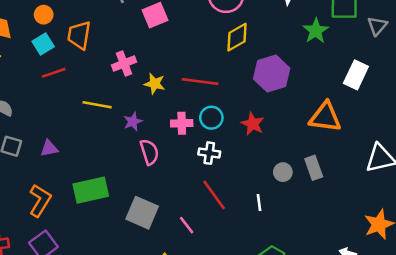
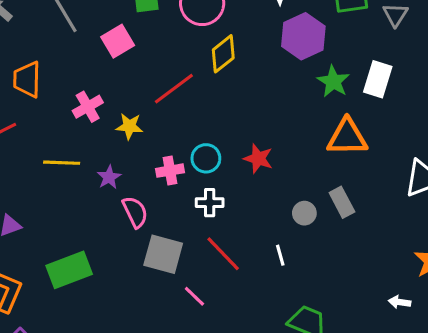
green star: (316, 31) -> (333, 81), moved
purple hexagon: (272, 73) -> (303, 36), moved
red line: (200, 81) -> (174, 89), moved, turned -36
gray square: (142, 213) -> (163, 254), moved

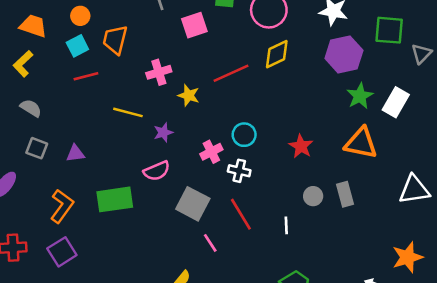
red star: (258, 159) -> (301, 146), moved
pink cross: (170, 171) -> (211, 152), moved, turned -30
pink semicircle: (135, 212) -> (157, 171), moved, turned 80

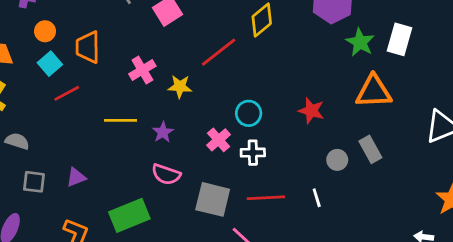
pink semicircle: (157, 171) -> (166, 174), turned 56
red line: (241, 214) -> (266, 198), turned -48

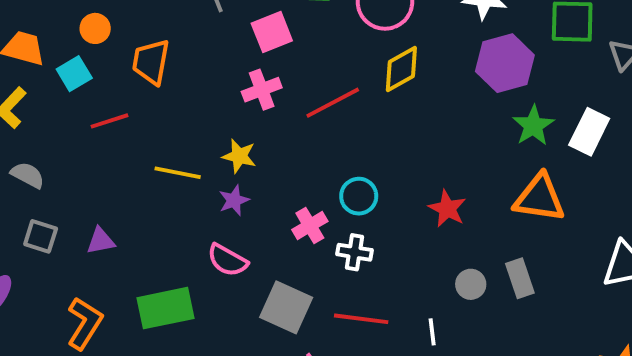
cyan square: (50, 64) -> (74, 74), moved
pink cross: (142, 70) -> (262, 90), moved
yellow star: (180, 87) -> (239, 156), moved

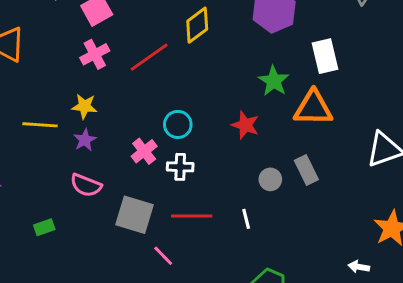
green star: (533, 126) -> (274, 81), moved
white rectangle: (589, 132) -> (325, 56), moved, turned -32
green rectangle: (166, 308) -> (44, 227), size x0.5

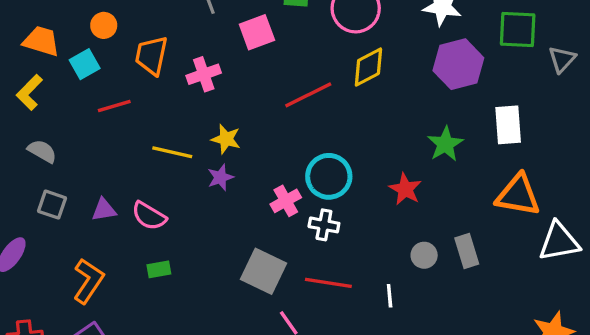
pink cross: (95, 54) -> (204, 74), moved
orange triangle: (313, 108) -> (518, 195), moved
cyan circle: (178, 124) -> (329, 176), size x1.4
pink semicircle: (86, 185) -> (149, 216), moved

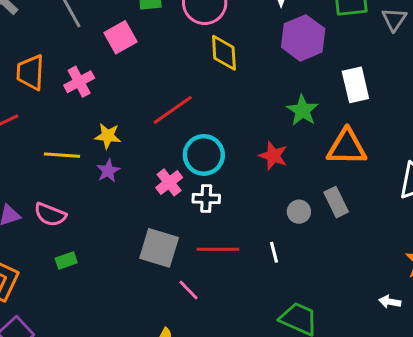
yellow diamond: (368, 67) -> (224, 53), turned -57
red line: (308, 95) -> (173, 110), moved
orange triangle: (518, 195) -> (347, 147), moved

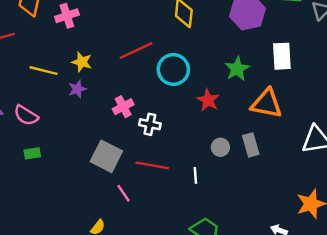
cyan circle: (204, 155) -> (173, 69), moved

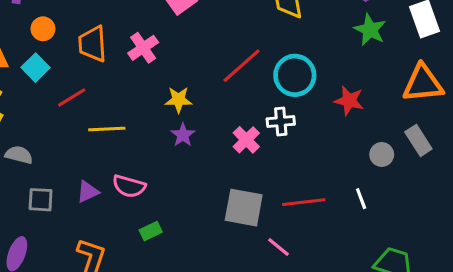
green star: (237, 69) -> (370, 30), moved
yellow line: (43, 71) -> (107, 129), moved
white cross: (150, 124) -> (281, 122), moved

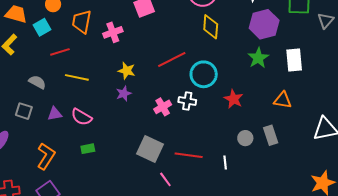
orange triangle: (423, 83) -> (283, 100), size x0.7
gray semicircle: (19, 155) -> (37, 82), moved

